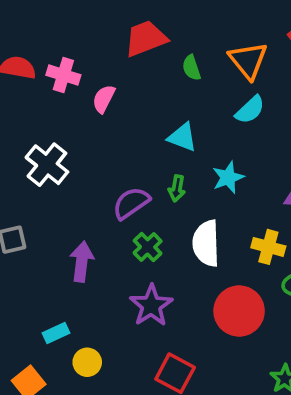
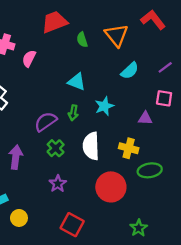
cyan semicircle: (250, 110) -> (130, 71), moved
purple star: (151, 306) -> (58, 184), size x0.7

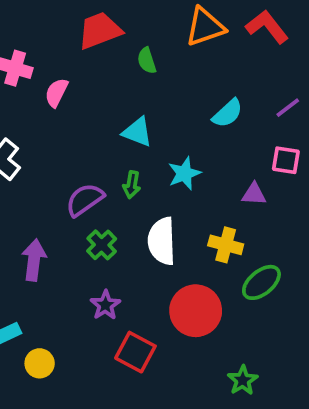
orange triangle: (116, 35) -> (205, 27), moved, turned 50
green ellipse: (150, 170) -> (261, 282), turned -30
red square: (72, 225) -> (135, 352), moved

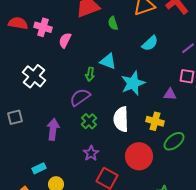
cyan semicircle: (228, 113) -> (150, 43), moved
cyan star: (184, 173) -> (133, 83), size x1.4
green arrow: (132, 185) -> (90, 74), moved

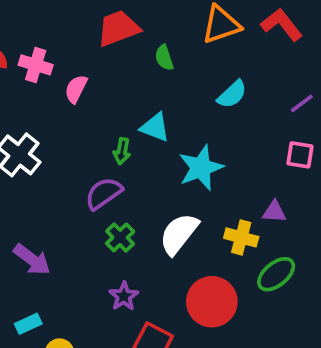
purple triangle: (170, 94) -> (274, 212), moved
white semicircle: (121, 119) -> (179, 234), turned 40
purple arrow: (53, 129) -> (32, 259), moved, turned 120

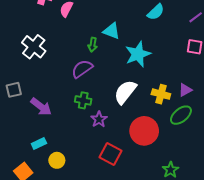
purple triangle: (274, 212) -> (185, 90), moved, turned -32
green cross: (120, 237) -> (83, 100), moved, turned -35
purple star: (124, 296) -> (99, 119), moved

